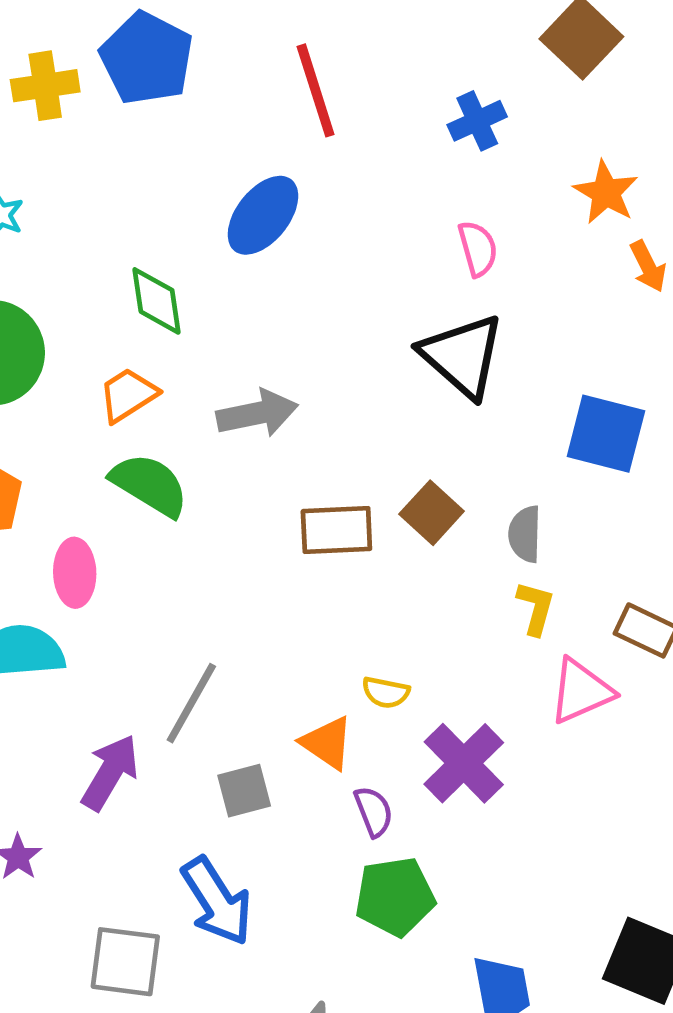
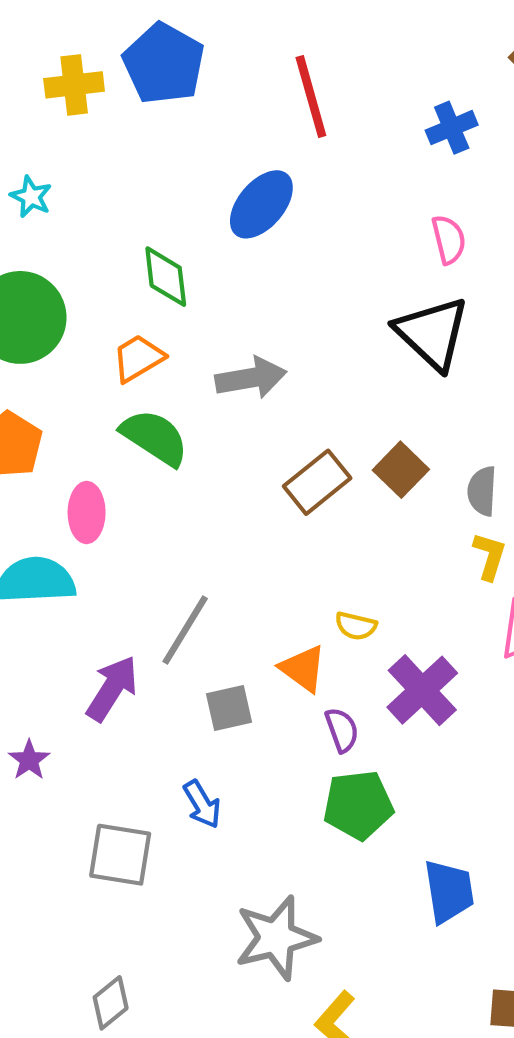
brown rectangle: (336, 530) -> (317, 482), turned -38
blue arrow: (217, 901) -> (202, 804), size x0.6

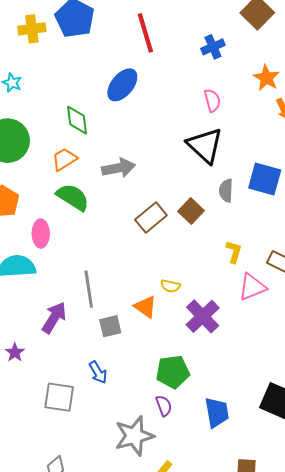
gray semicircle: (482, 491) -> (226, 191), moved
gray line: (185, 630) -> (89, 289), turned -39
purple semicircle: (342, 730) -> (164, 406), moved

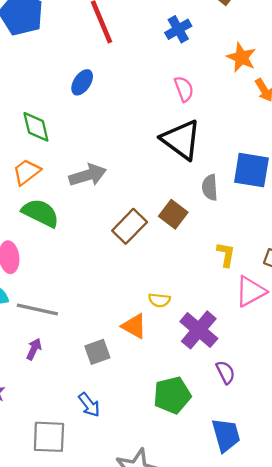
blue ellipse: (122, 85) -> (82, 82), size x0.7
gray line: (89, 289) -> (37, 310), moved, turned -63
purple arrow: (54, 318) -> (34, 349), size x0.6
purple semicircle: (164, 406) -> (225, 372), moved

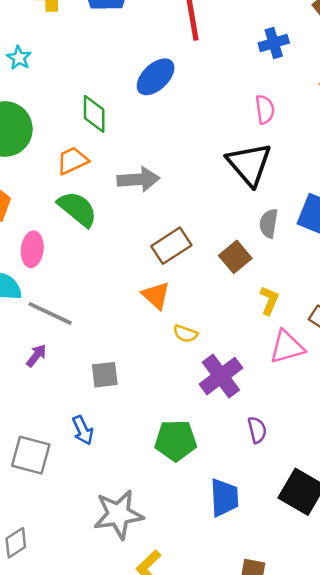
blue ellipse: (82, 82) -> (156, 77), size x1.4
brown square: (173, 214) -> (235, 257), moved
orange triangle: (134, 326) -> (156, 295), moved
purple semicircle: (225, 372) -> (257, 430), moved

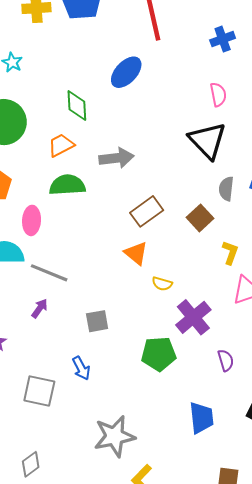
green semicircle: (77, 209) -> (67, 185), turned -40
green pentagon: (176, 440) -> (159, 354), moved

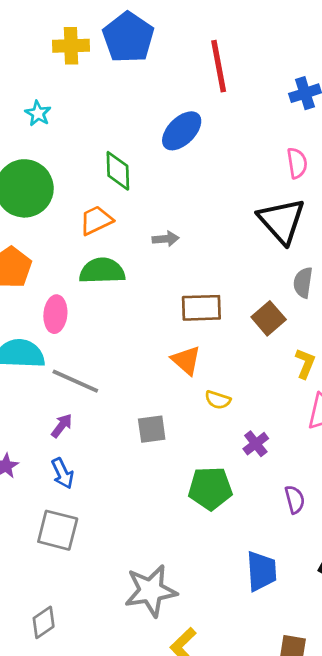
gray arrow: (116, 158) -> (166, 239), size x0.6
brown rectangle: (147, 211) -> (201, 308), turned 32
purple cross: (193, 317) -> (256, 444), size x0.6
gray square: (97, 321) -> (152, 429), moved
blue arrow: (81, 368) -> (63, 473), moved

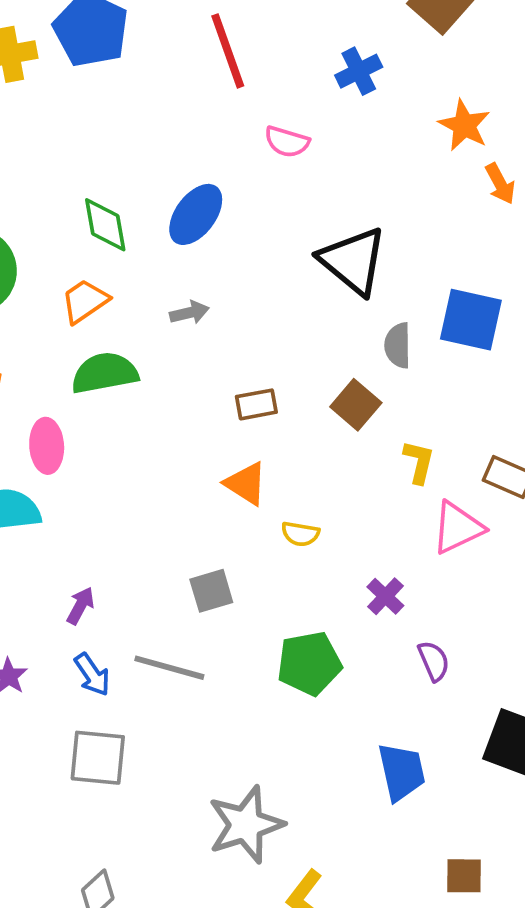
blue ellipse: (182, 131) -> (196, 214), moved
pink semicircle: (297, 163) -> (287, 142), moved, turned 124
brown rectangle: (201, 308) -> (256, 404), size x0.7
gray line: (75, 381) -> (169, 668), moved
purple cross: (256, 444) -> (385, 596), moved

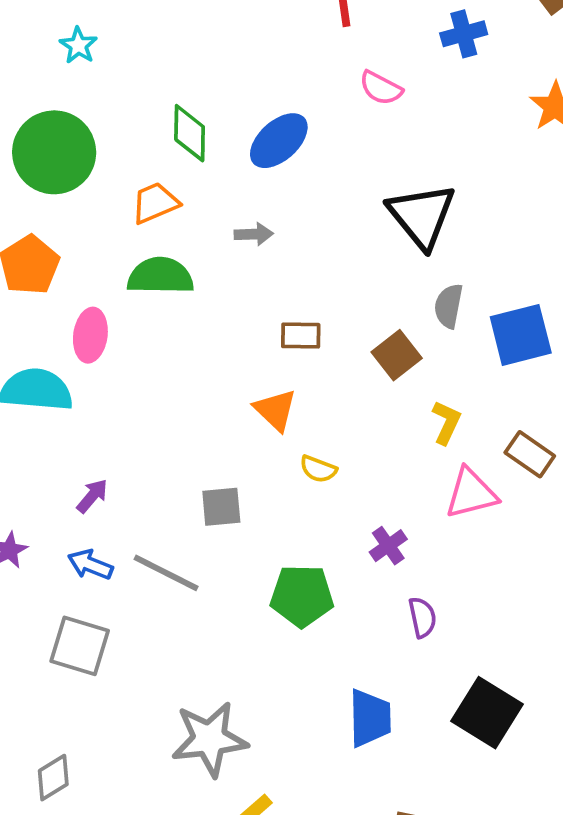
blue square: (471, 320) -> (521, 335), moved, turned -38
blue arrow: (92, 675) -> (90, 565), turned 135

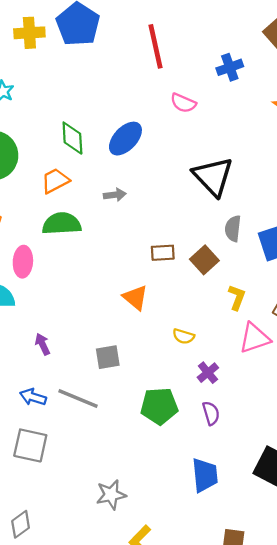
brown rectangle: (301, 336) -> (163, 253), moved
yellow semicircle: (318, 469) -> (183, 336), moved
purple arrow: (92, 496) -> (42, 344), moved, turned -60
purple semicircle: (422, 617) -> (211, 413), moved
gray star: (209, 739) -> (111, 495), size x0.7

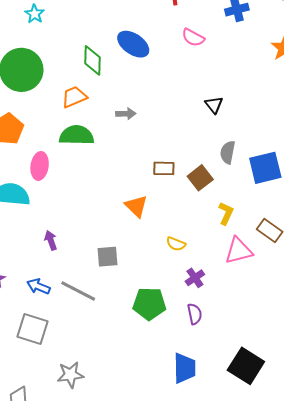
blue ellipse: (125, 139) -> (133, 44), moved, turned 76
black triangle: (213, 176) -> (214, 105), size x0.5
gray star: (111, 495) -> (70, 375), moved

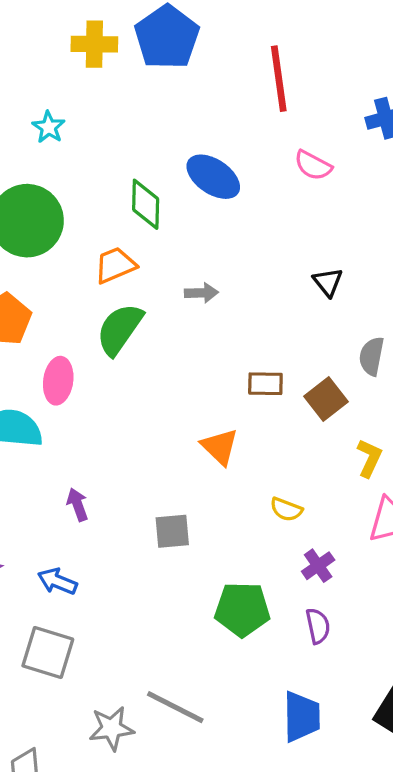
black triangle: (214, 105) -> (328, 282), moved
green semicircle: (77, 135) -> (120, 329), turned -56
gray line: (78, 291) -> (175, 707), moved

